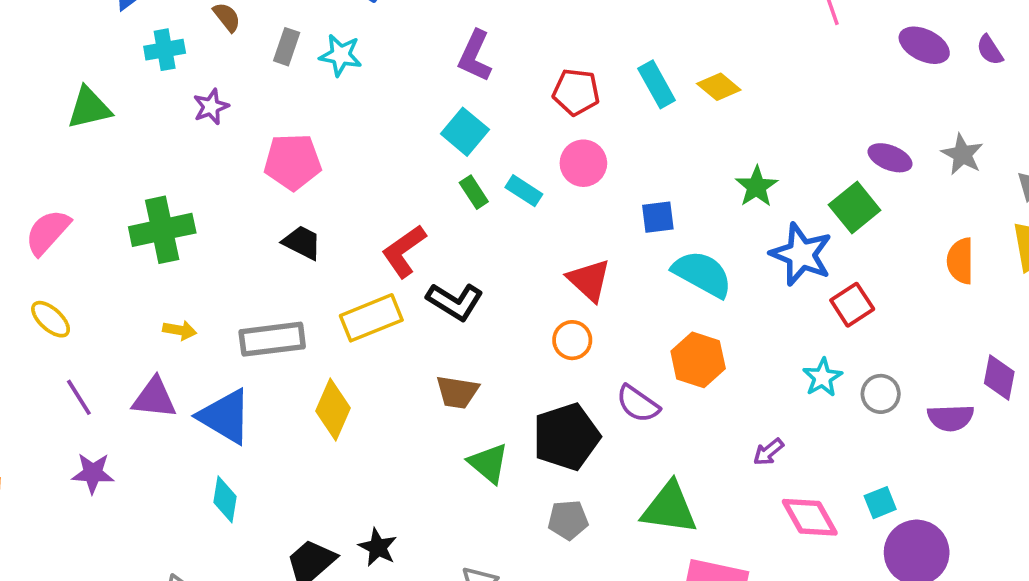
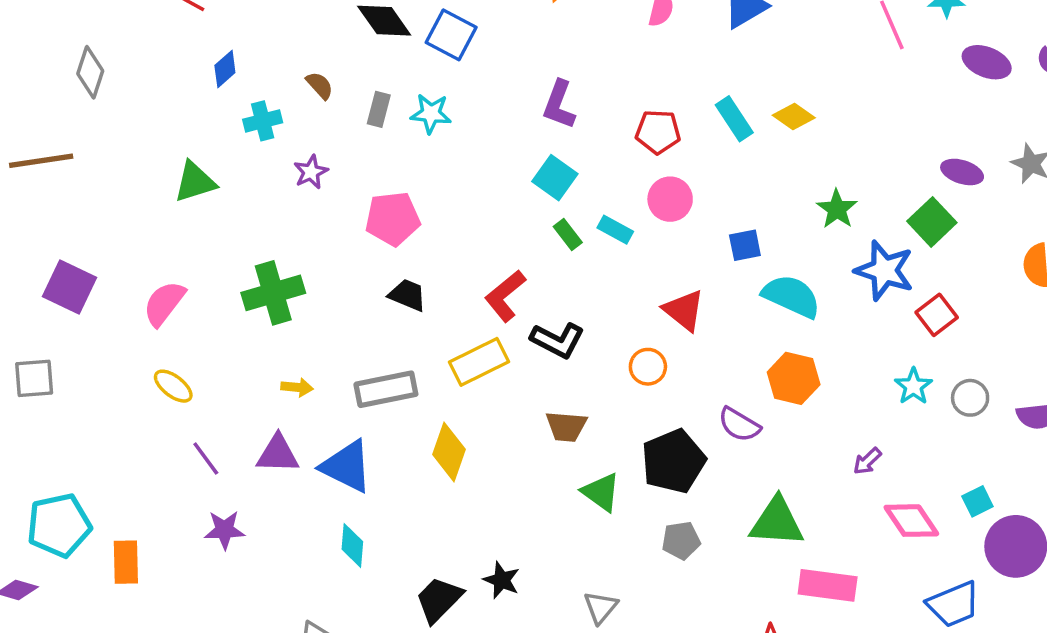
orange circle: (572, 340) -> (648, 367), moved

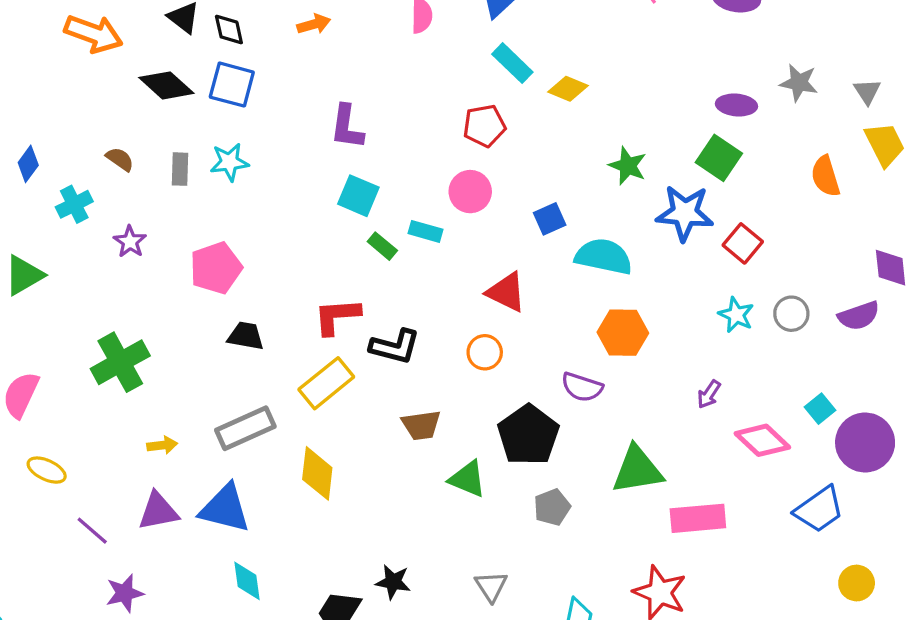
cyan rectangle: (734, 119) -> (512, 63), moved
red pentagon: (658, 132) -> (484, 126), moved
red L-shape: (505, 296) -> (337, 316), turned 48

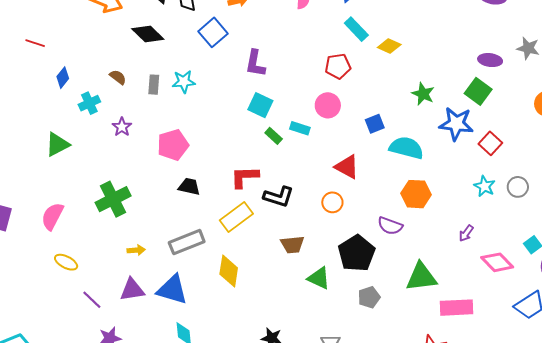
blue square: (232, 85) -> (213, 32), moved, turned 32

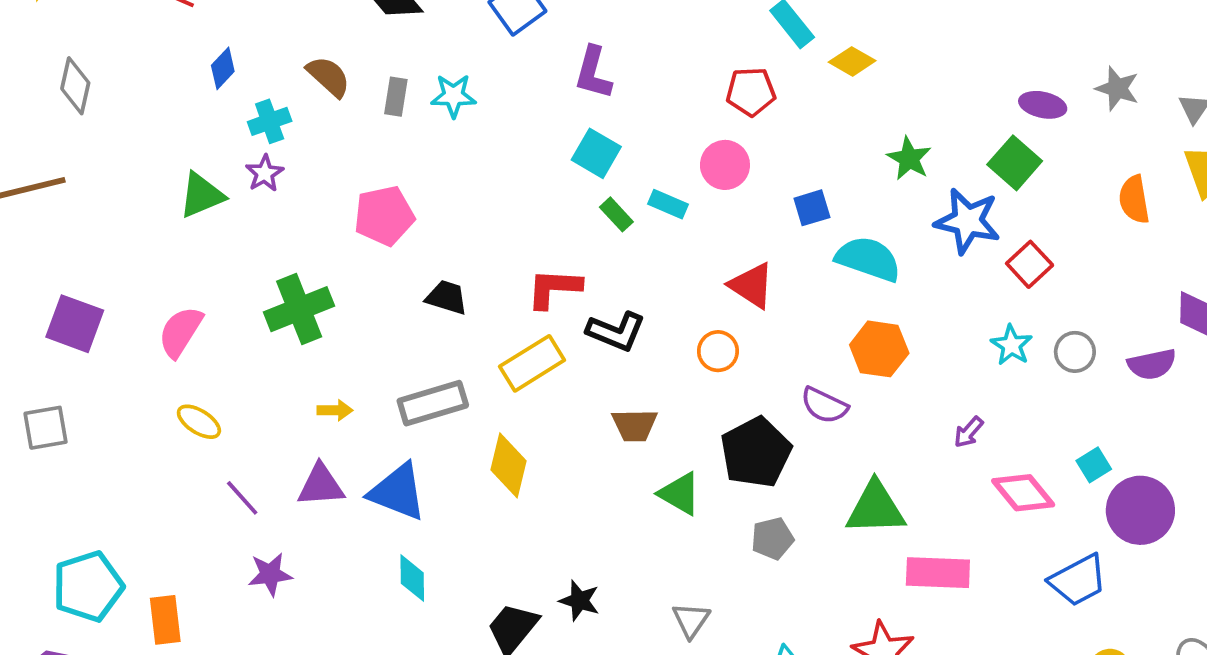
brown semicircle: (118, 77) -> (328, 76), size x1.4
purple star: (122, 127) -> (265, 173), moved
pink pentagon: (173, 145) -> (384, 216), moved

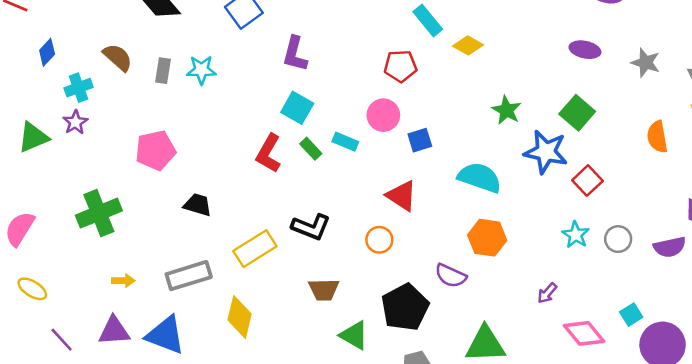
purple ellipse: (1043, 105) -> (585, 50), moved
blue square: (812, 208) -> (420, 140), moved
red L-shape: (554, 288) -> (269, 153), moved, turned -63

